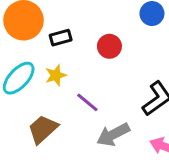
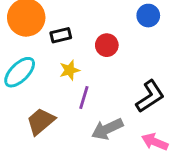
yellow star: (56, 75) -> (70, 70), moved
purple line: (87, 102) -> (84, 98), turned 65

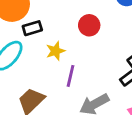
black rectangle: (61, 35) -> (32, 28), moved

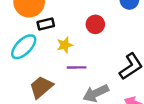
purple line: (71, 76) -> (77, 67), turned 72

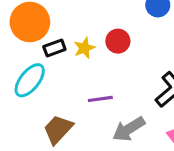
yellow star: (65, 45) -> (84, 48), moved

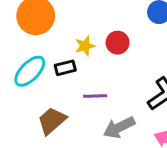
black rectangle: (54, 48) -> (65, 68), moved

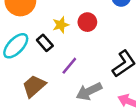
black rectangle: (65, 68) -> (45, 43), turned 63
purple line: (95, 96) -> (69, 66), turned -48

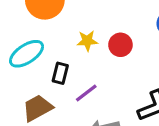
black rectangle: (45, 43) -> (60, 73), moved, turned 42

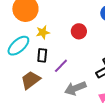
yellow star: (87, 41) -> (43, 32), moved

